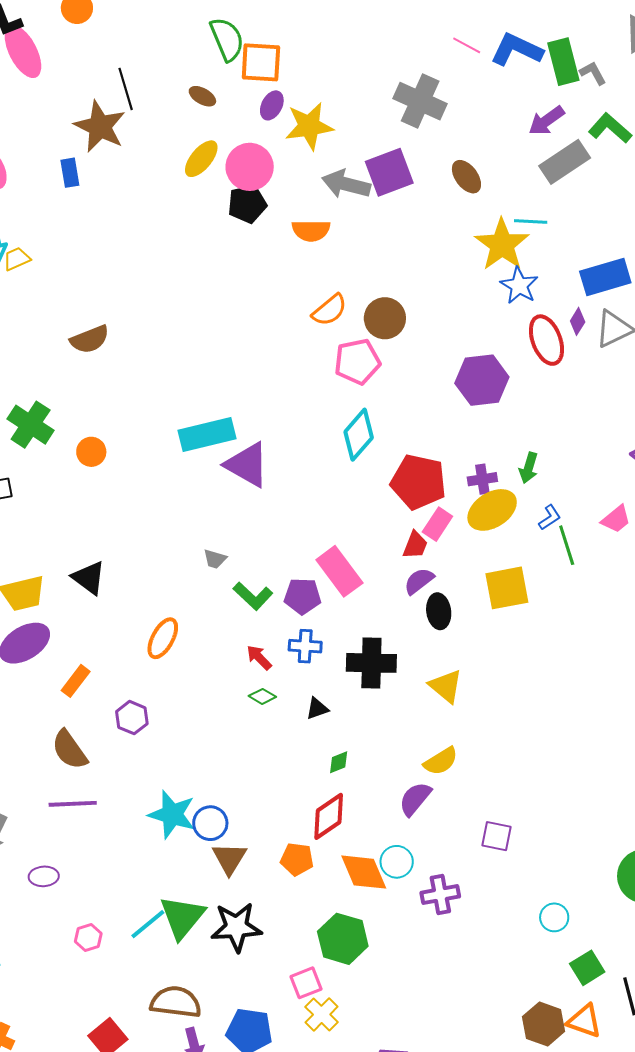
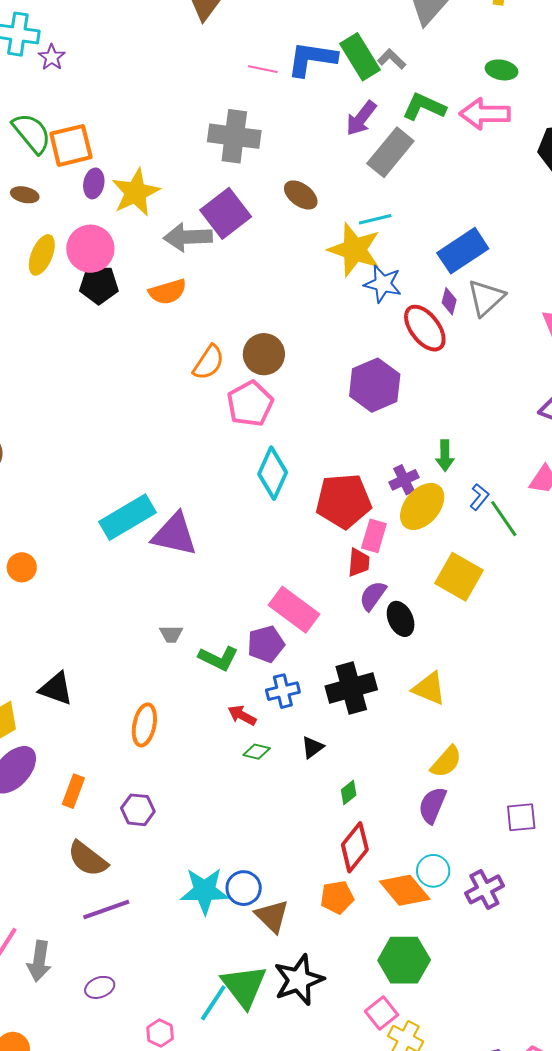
black pentagon: (247, 204) -> (99, 285), turned 30
yellow square: (507, 588) -> (459, 577), turned -33

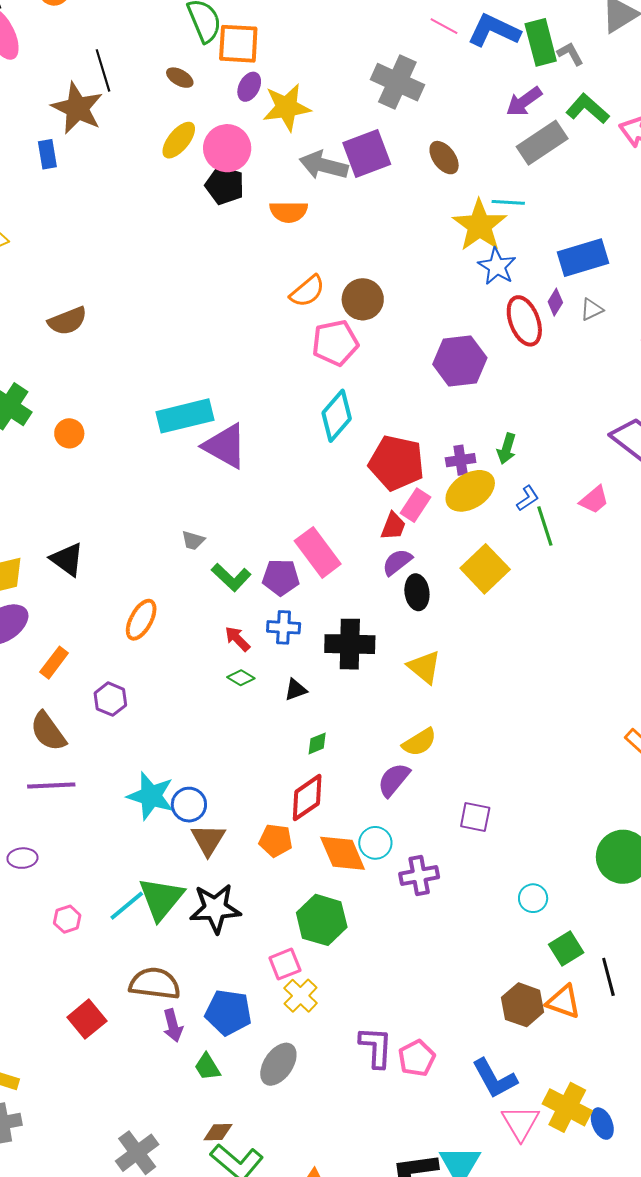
gray triangle: (486, 298) -> (592, 309), size x0.6

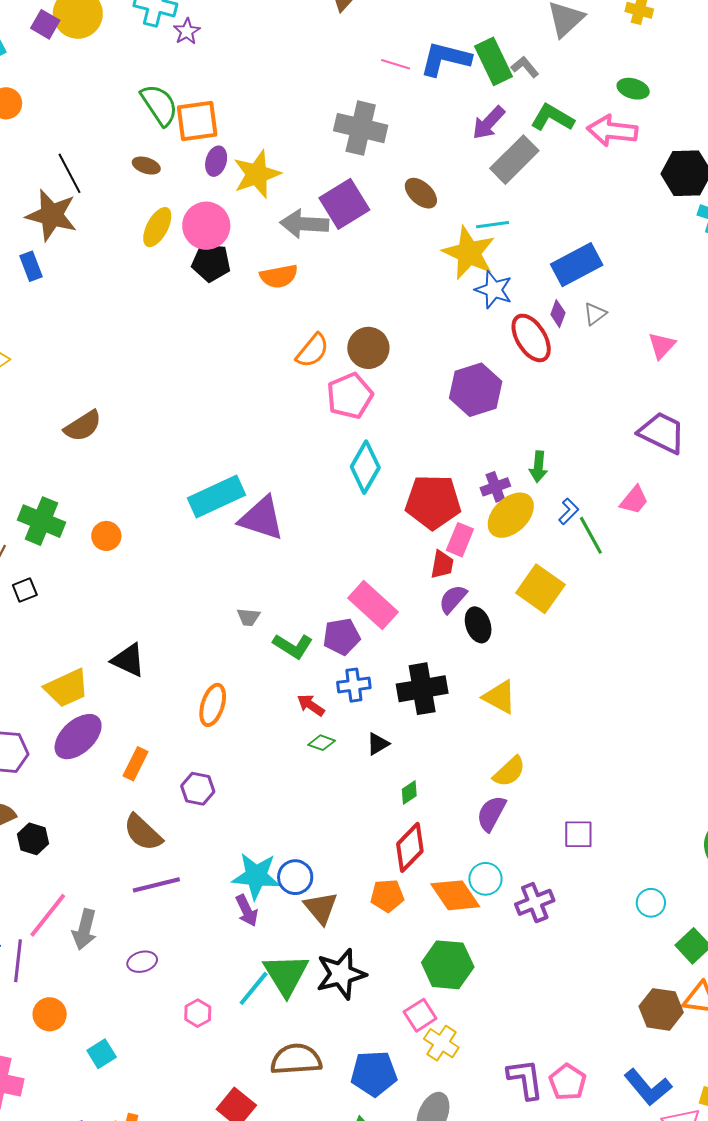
purple arrow: (173, 1026) -> (247, 911), moved

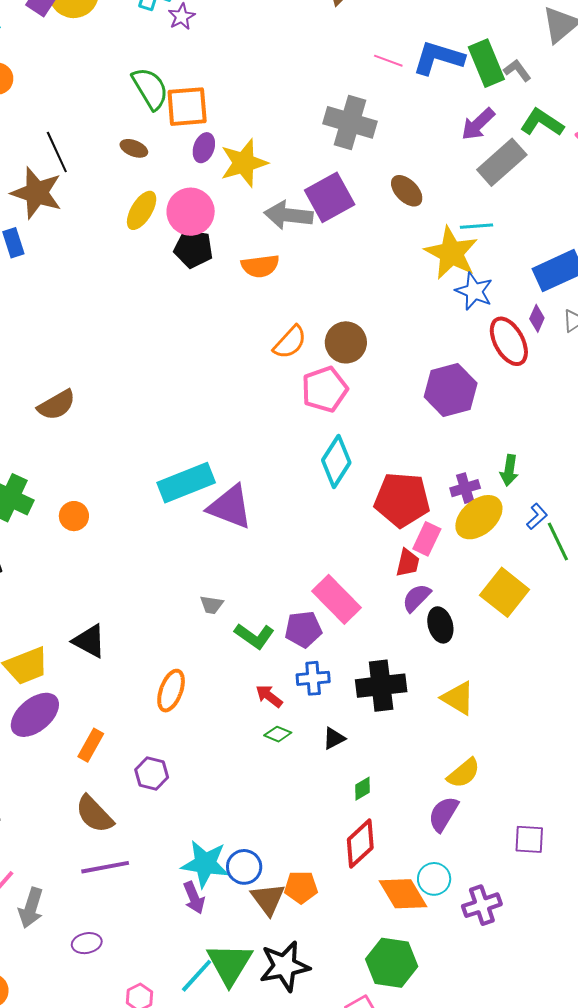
orange pentagon: (387, 896) -> (301, 887), moved

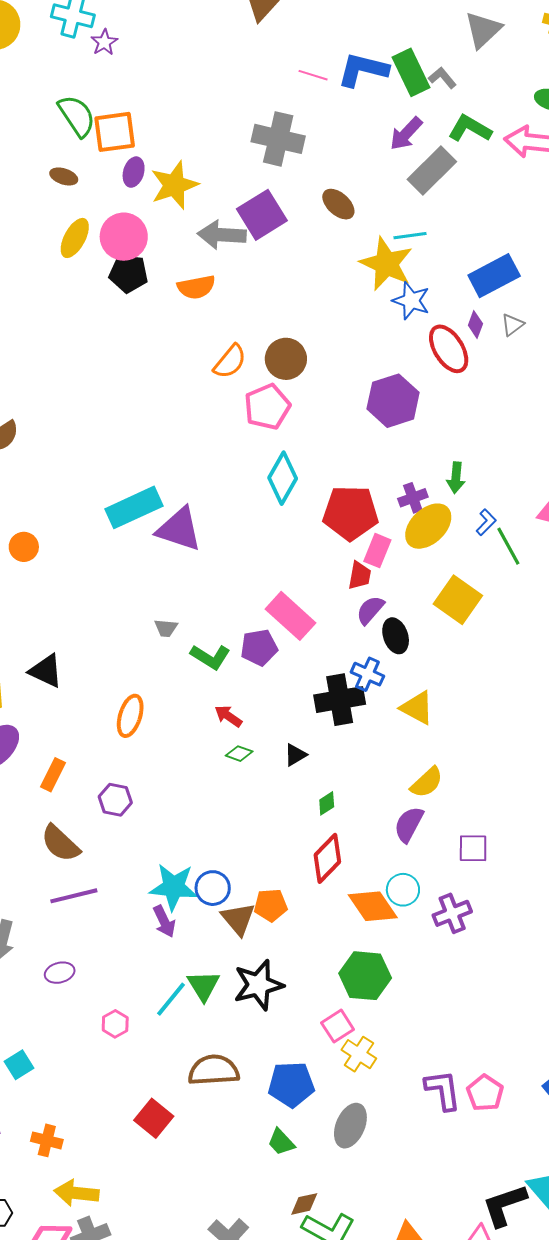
blue cross: (313, 678) -> (367, 674), moved, turned 32
purple square: (529, 839) -> (473, 848), moved
green triangle: (230, 964) -> (203, 986), size x0.7

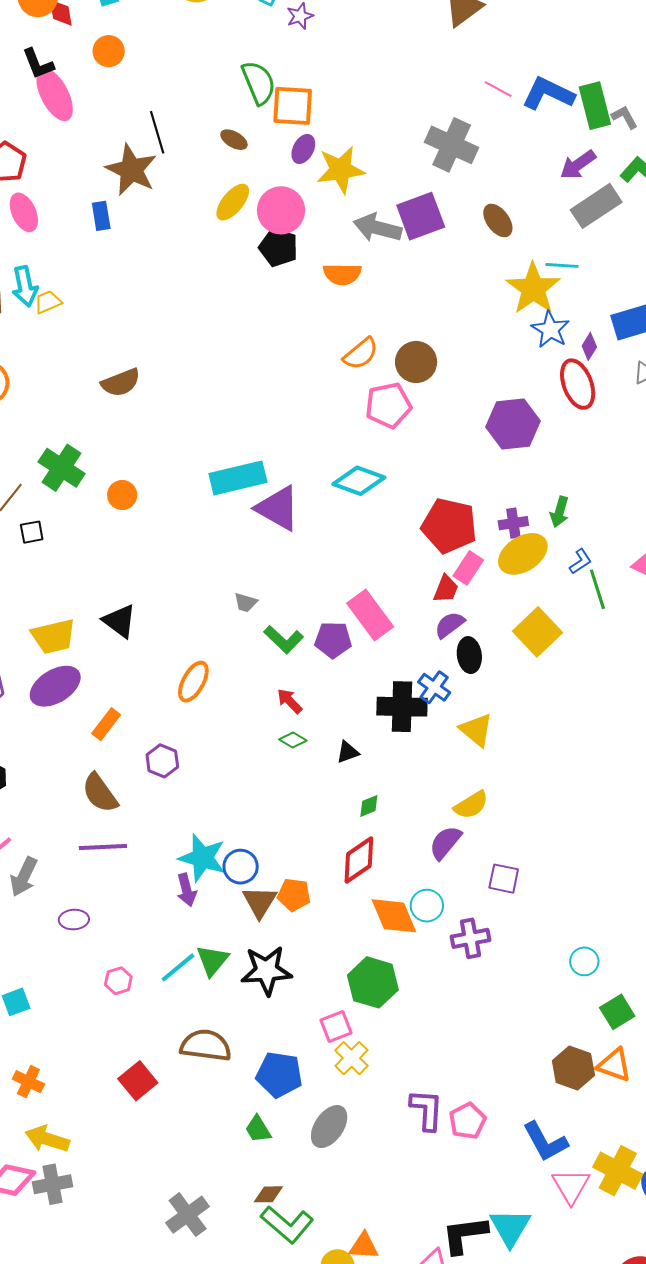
purple diamond: (475, 325) -> (589, 346), moved
cyan diamond: (283, 478) -> (359, 481), moved, turned 69

